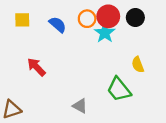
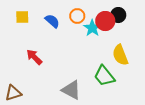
red circle: (108, 16) -> (105, 21), moved
yellow semicircle: (138, 65) -> (120, 55), size x1.5
gray triangle: (80, 106) -> (71, 90), size x1.5

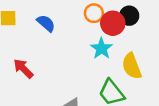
orange circle: (77, 16) -> (94, 13), moved
cyan star: (92, 28) -> (101, 48), moved

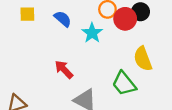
cyan star: (101, 48) -> (92, 33), moved
red arrow: (23, 69) -> (64, 69), moved

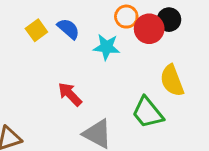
yellow square: (27, 14) -> (36, 30), moved, turned -35
cyan star: (92, 33) -> (106, 47), turned -30

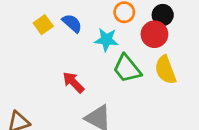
red circle: (149, 29) -> (154, 34), moved
green trapezoid: (148, 113) -> (127, 69), moved

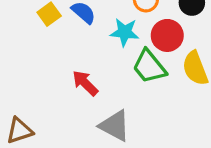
red circle: (154, 34) -> (167, 35), moved

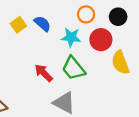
green trapezoid: (149, 67) -> (73, 68), moved

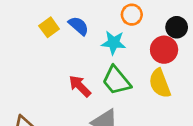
black circle: (118, 17) -> (177, 27), moved
red circle: (101, 40) -> (164, 50), moved
yellow semicircle: (120, 63) -> (160, 83), moved

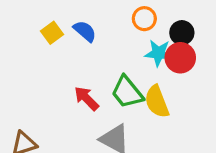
black circle: (177, 27) -> (182, 33), moved
cyan star: (114, 43) -> (158, 53), moved
yellow semicircle: (160, 83) -> (157, 102), moved

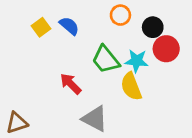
cyan star: (158, 53) -> (137, 61), moved
red circle: (180, 58) -> (166, 49), moved
green trapezoid: (127, 92) -> (106, 60), moved

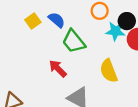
green trapezoid: (106, 60) -> (74, 41), moved
cyan star: (137, 61) -> (115, 31), moved

